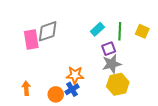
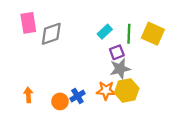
yellow square: (142, 31) -> (153, 34), size x1.5
pink rectangle: (31, 39) -> (28, 23), moved
orange star: (75, 75) -> (106, 91), moved

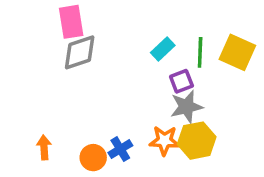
pink rectangle: (28, 23) -> (71, 22), moved

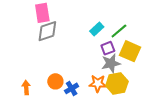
green line: (200, 52) -> (119, 31), turned 48
yellow square: (237, 52) -> (130, 51), moved
orange circle: (93, 158) -> (55, 81), moved

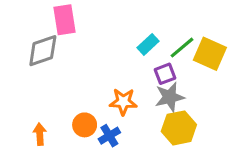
gray diamond: (47, 31) -> (43, 51), moved
yellow square: (130, 51) -> (210, 54), moved
orange star: (98, 83) -> (123, 102), moved

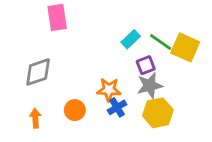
green line: (182, 48) -> (161, 42), turned 75
gray diamond: (43, 51) -> (38, 72), moved
blue cross: (109, 136) -> (117, 107), moved

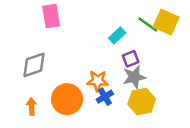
green line: (161, 42) -> (148, 24), moved
yellow square: (185, 47) -> (166, 22), moved
orange circle: (75, 110) -> (67, 99), size x1.6

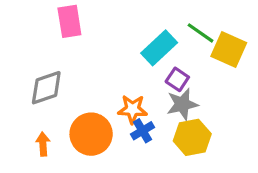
yellow square: (166, 22) -> (229, 50), moved
cyan rectangle: (117, 35) -> (159, 48), size x1.5
purple square: (131, 59) -> (177, 79), turned -35

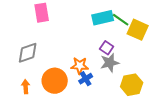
cyan rectangle: (159, 48) -> (103, 18), moved, turned 30
yellow hexagon: (192, 137) -> (132, 85), moved

